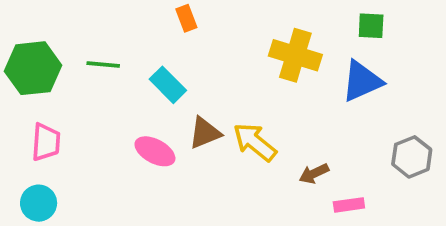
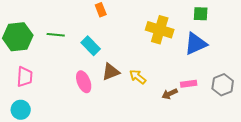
yellow arrow: (255, 142) -> (138, 77), size x0.7
pink ellipse: (155, 151) -> (84, 82), turned 40
pink rectangle: (349, 205) -> (189, 84), moved

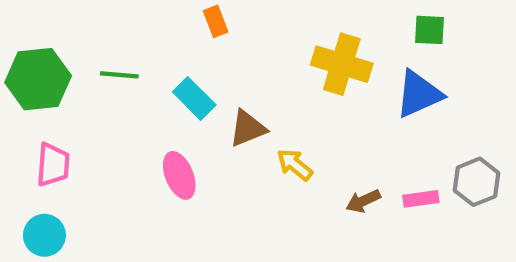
brown triangle: (111, 72) -> (248, 128), moved
pink rectangle: (189, 84) -> (421, 199), moved

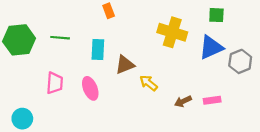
cyan rectangle: (194, 98) -> (98, 50), turned 48
pink trapezoid: (53, 165) -> (55, 83), moved
gray hexagon: (477, 182) -> (240, 61), moved

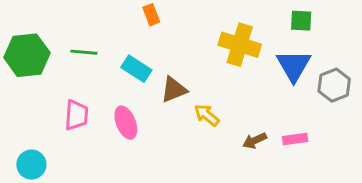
blue triangle: (211, 47) -> (294, 66), turned -36
cyan rectangle: (98, 50) -> (136, 69), turned -60

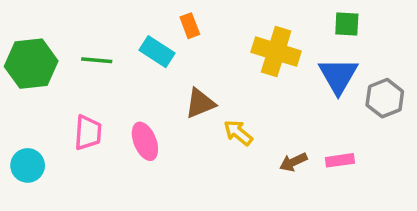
orange rectangle: (151, 15) -> (190, 26), moved
cyan rectangle: (136, 69) -> (157, 52), moved
cyan circle: (31, 165) -> (28, 165), moved

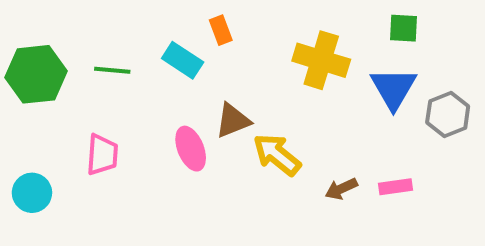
yellow arrow: (238, 133) -> (277, 155), size x1.4
pink ellipse: (145, 141) -> (191, 149), moved

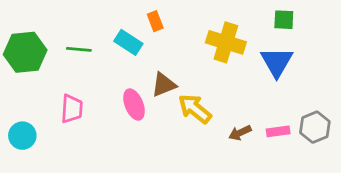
gray hexagon: (448, 114) -> (315, 127), moved

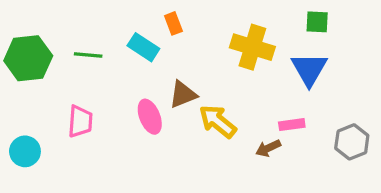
pink rectangle: (278, 131) -> (292, 125), moved

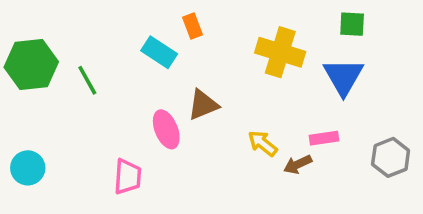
green line: (88, 55) -> (87, 80), moved, turned 56
pink trapezoid: (80, 121) -> (128, 177), moved
yellow arrow: (218, 121) -> (263, 143), moved, size x0.7

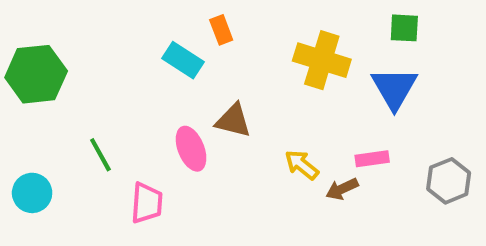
green line: (87, 80) -> (100, 155), moved
brown triangle: (203, 105) -> (233, 120), turned 36

